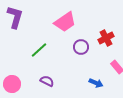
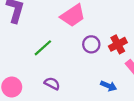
red cross: (106, 38) -> (118, 44), moved

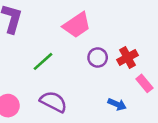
purple semicircle: (52, 84) -> (53, 102), size x1.5

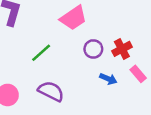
blue arrow: (117, 104) -> (108, 79), moved

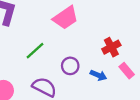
purple circle: (93, 49) -> (70, 66), moved

